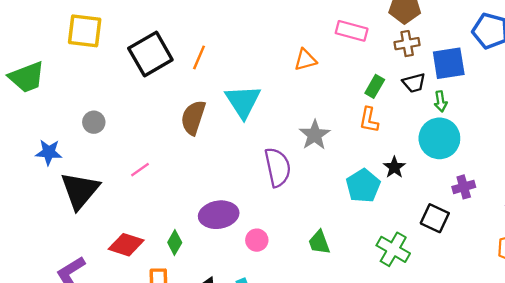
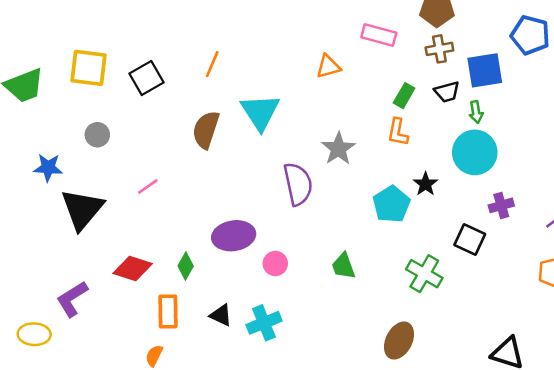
yellow square: (85, 31) -> (88, 68), moved
black square: (150, 54) -> (147, 78), moved, size x0.7

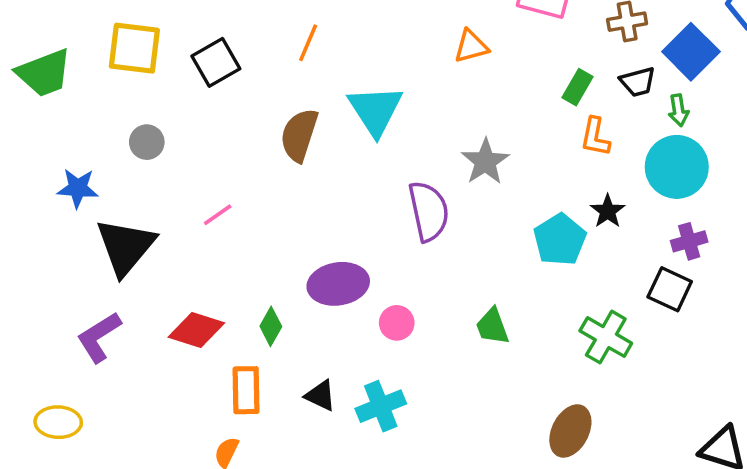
blue square: (485, 70) -> (691, 52), turned -36
orange L-shape: (398, 132) -> (595, 137), moved
purple cross: (501, 205) -> (689, 241), moved
purple L-shape: (72, 299) -> (99, 337), moved

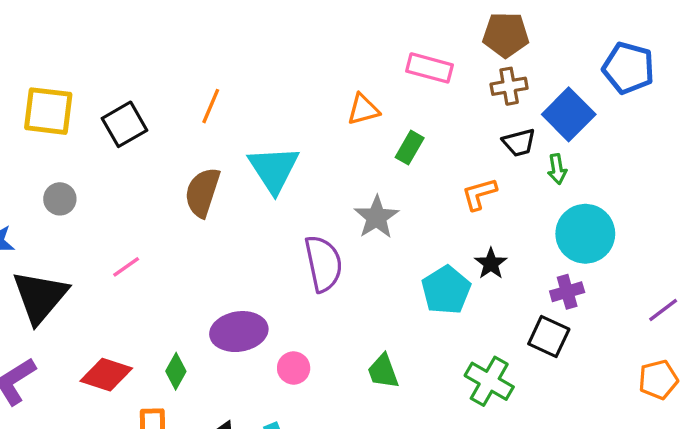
green rectangle: (577, 87) -> (410, 148), moved
orange L-shape: (595, 137) -> (479, 194), turned 63
cyan circle: (677, 167) -> (585, 234), moved

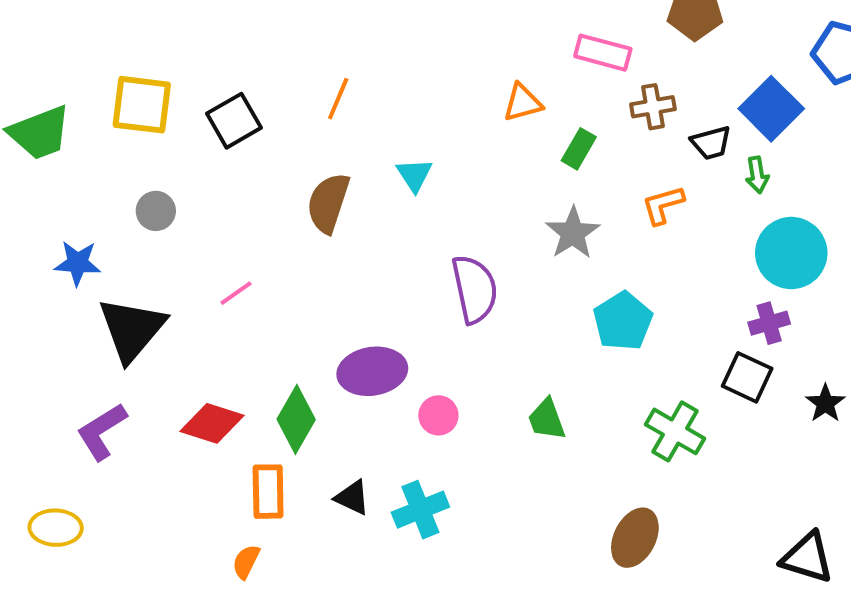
brown cross: (509, 86) -> (653, 107), moved
cyan triangle: (274, 169) -> (414, 175), size x0.6
gray star: (376, 217) -> (573, 233), moved
black star: (491, 264) -> (825, 403), moved
green diamond: (176, 371) -> (296, 419), size x1.5

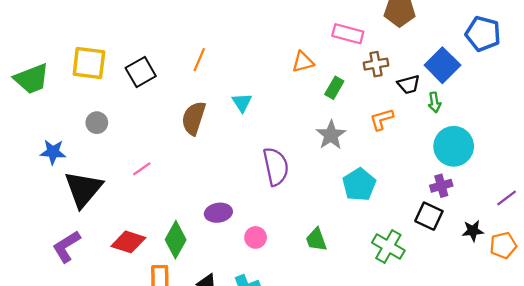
purple ellipse: (372, 371) -> (218, 213), size x0.7
black star: (825, 403) -> (473, 231), turned 30

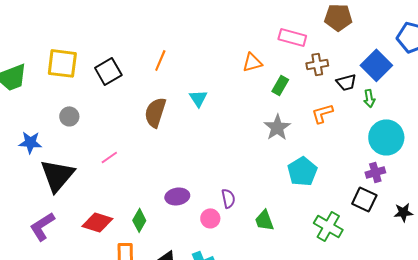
purple semicircle: (276, 167) -> (228, 198), moved, size x0.6
green diamond: (176, 240) -> (139, 220), size x0.7

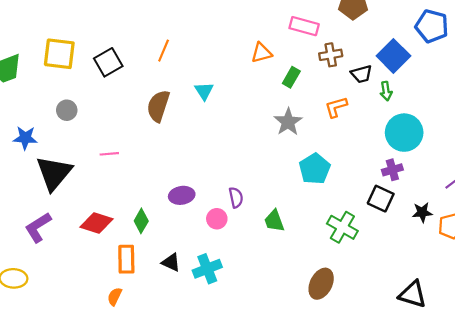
pink line: (109, 157) -> (109, 154), turned 30

